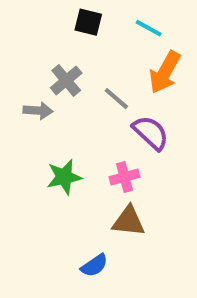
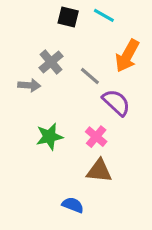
cyan line: (149, 28) -> (104, 15), moved
pink cross: (124, 177) -> (96, 137), turned -35
blue semicircle: (94, 265) -> (73, 205), turned -125

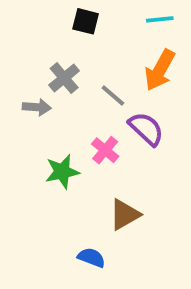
cyan line: (104, 15) -> (160, 19), moved, turned -35
pink cross: (96, 137) -> (105, 150), moved
brown triangle: (99, 171) -> (125, 215), turned -36

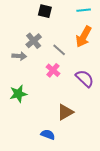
purple semicircle: (146, 129) -> (85, 78), moved
pink cross: (105, 150) -> (53, 70), moved
green star: (62, 172) -> (18, 94), moved

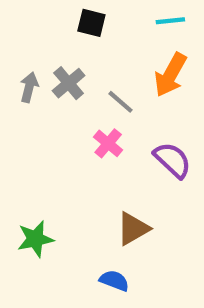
gray arrow: (19, 56) -> (29, 87), moved, turned -80
green star: (18, 94) -> (35, 239), moved
blue semicircle: (48, 135) -> (114, 281), moved

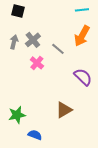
black square: (91, 23) -> (18, 11), moved
pink cross: (108, 143) -> (37, 63), moved
blue semicircle: (114, 281) -> (35, 135), moved

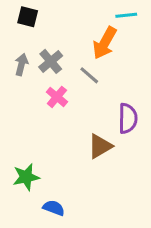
orange arrow: (82, 36) -> (105, 43), moved
purple semicircle: (83, 77) -> (128, 118), turned 48
brown triangle: (64, 110) -> (100, 146), moved

